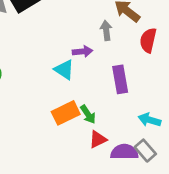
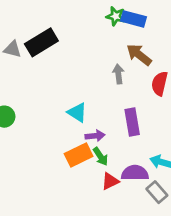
purple arrow: (82, 51) -> (95, 136), moved
purple semicircle: (124, 152) -> (135, 173), moved

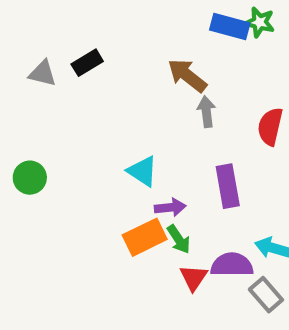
green star: (116, 16) -> (260, 22), moved
black rectangle: (41, 42) -> (87, 63), size x0.6
brown arrow: (139, 55) -> (187, 75), moved
red triangle: (110, 181) -> (194, 278), turned -30

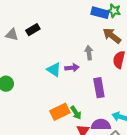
brown arrow: (187, 75) -> (112, 36), moved
cyan triangle: (143, 171) -> (54, 70), moved
purple arrow: (170, 207) -> (72, 68), moved

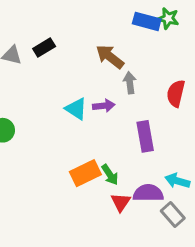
brown arrow: (112, 36) -> (110, 57), moved

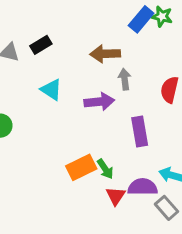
blue rectangle: (147, 21) -> (141, 19), turned -65
brown arrow: (110, 57) -> (105, 54), turned -40
purple arrow: (104, 106) -> (99, 102), size x1.4
cyan triangle: (76, 109) -> (51, 90), moved

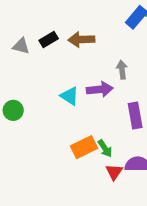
brown arrow: (105, 54) -> (81, 40), moved
cyan triangle: (51, 90) -> (70, 96), moved

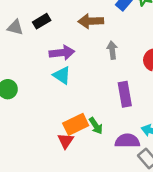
brown arrow: (81, 40) -> (91, 21), moved
purple arrow: (100, 89) -> (62, 53), moved
red triangle: (114, 172) -> (66, 141), moved

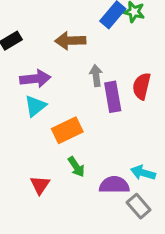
cyan triangle: (62, 75) -> (35, 106), turned 48
purple rectangle: (125, 94) -> (113, 97), moved
orange rectangle: (76, 124) -> (67, 130), moved

